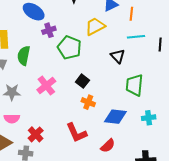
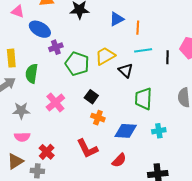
yellow trapezoid: (95, 26) -> (105, 56), moved

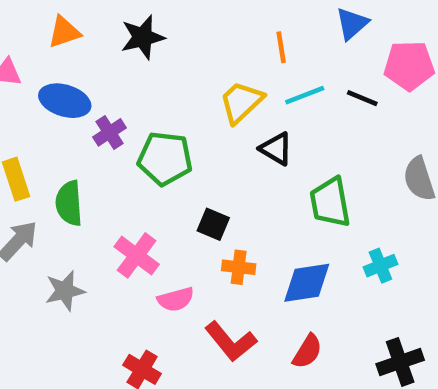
blue triangle: (117, 19) -> (352, 24), moved
yellow trapezoid: (105, 56) -> (241, 102), moved
black line: (167, 57) -> (362, 98), turned -56
pink semicircle: (22, 137) -> (176, 299), moved

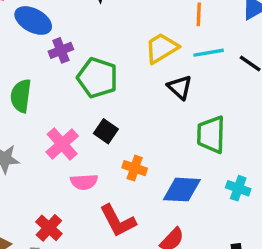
black square: (213, 224) -> (106, 131), moved
cyan cross: (380, 266) -> (238, 188), turned 30

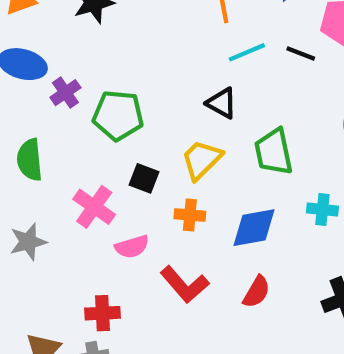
yellow trapezoid: (162, 48) -> (202, 160), moved
red cross: (49, 228) -> (102, 313), turned -32

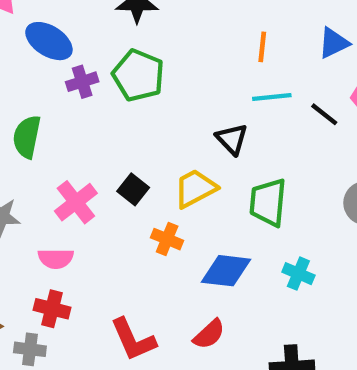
green pentagon: (118, 115) -> (138, 75), moved
pink semicircle: (132, 247) -> (56, 259), moved
red L-shape: (185, 285) -> (133, 340), moved

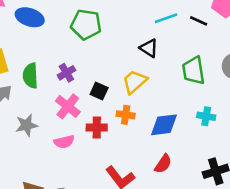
purple cross: (82, 82) -> (66, 73), moved
green trapezoid: (268, 202) -> (193, 71), moved
red cross: (52, 309) -> (97, 127), moved

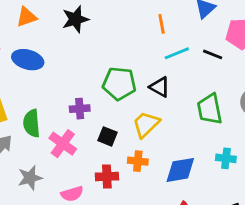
green pentagon: (86, 25) -> (119, 84), moved
purple cross: (66, 73) -> (80, 109), moved, turned 30
pink cross: (68, 106) -> (63, 144), moved

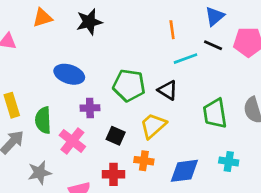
black line: (213, 54) -> (213, 45), moved
blue ellipse: (28, 60) -> (69, 74), moved

